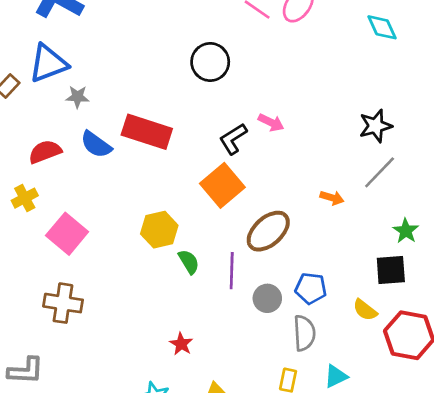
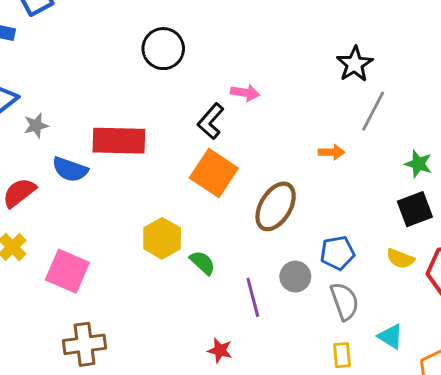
purple line: (232, 271) -> (253, 297), moved
cyan triangle: (336, 376) -> (391, 336), turned -45

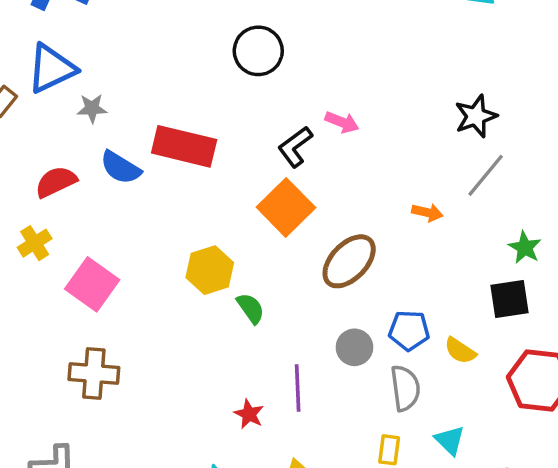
yellow semicircle: (400, 259) -> (460, 351), moved
purple line: (253, 297) -> (298, 388), moved

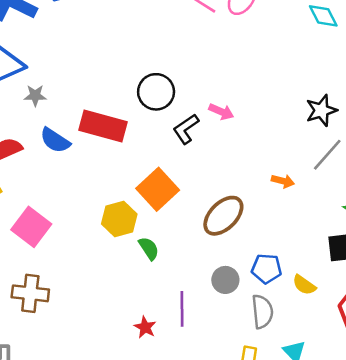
black circle: (258, 51) -> (156, 92), moved
orange square: (286, 207) -> (158, 189), moved

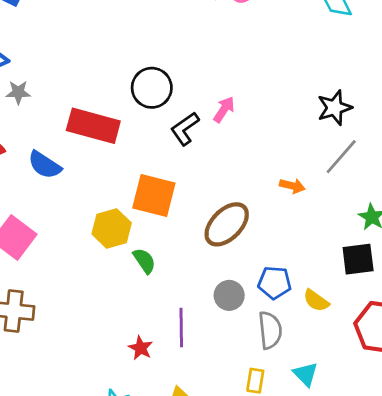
pink arrow: (221, 112) -> (224, 110), turned -80
blue semicircle: (55, 140) -> (45, 165), moved
orange square: (158, 189) -> (154, 196), turned -33

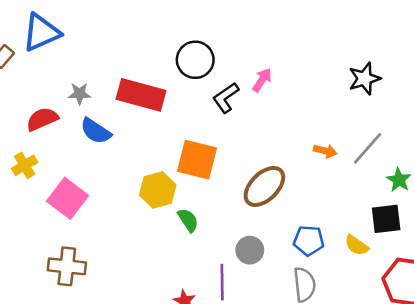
gray star: (18, 92) -> (79, 94), moved
gray line: (341, 157) -> (367, 148), moved
gray circle: (229, 295) -> (250, 250), moved
yellow semicircle: (316, 301) -> (357, 245), moved

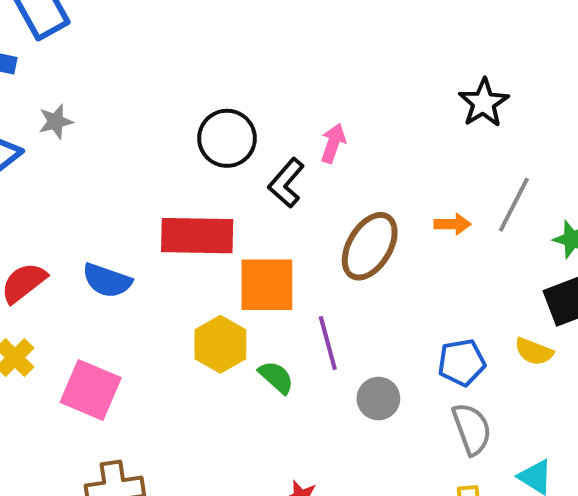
gray star: (79, 94) -> (56, 122), moved
red rectangle: (141, 95) -> (197, 236), moved
brown ellipse: (264, 186) -> (370, 246), moved
purple line: (222, 282) -> (328, 343), moved

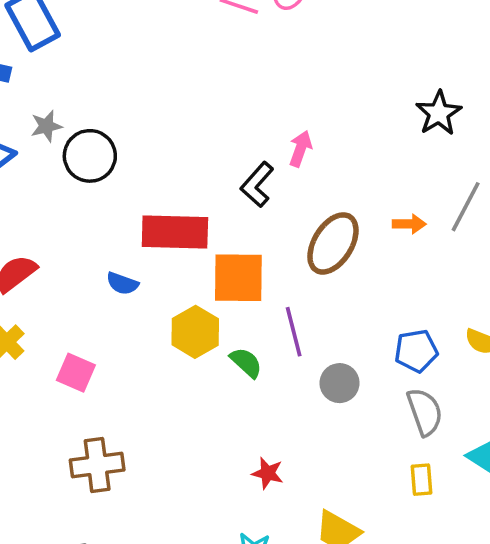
black circle: (227, 138) -> (90, 156), moved
blue semicircle: (107, 281) -> (122, 283), moved, size x0.7
pink square: (91, 390) -> (76, 373), size x0.7

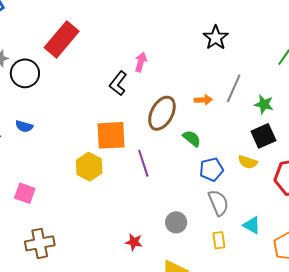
red rectangle: (175, 232) -> (62, 39), moved, turned -48
blue semicircle: (122, 283) -> (24, 126), moved
green semicircle: (246, 363) -> (192, 138), moved
gray circle: (340, 383) -> (176, 222), moved

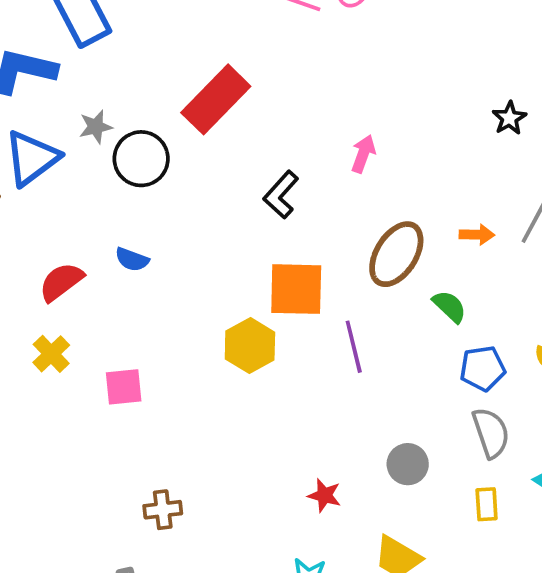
black star: (216, 38) -> (509, 118), size x0.7
black L-shape: (118, 83) -> (281, 195), moved
pink square: (25, 193) -> (124, 387), turned -30
brown cross: (40, 243) -> (163, 510), moved, size x0.7

